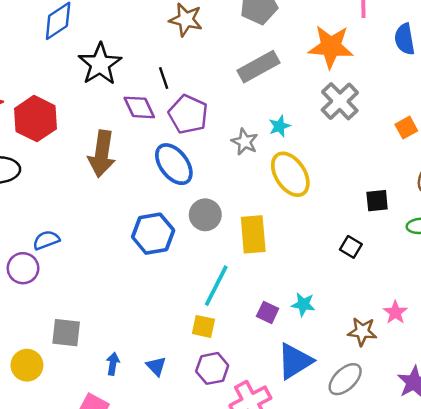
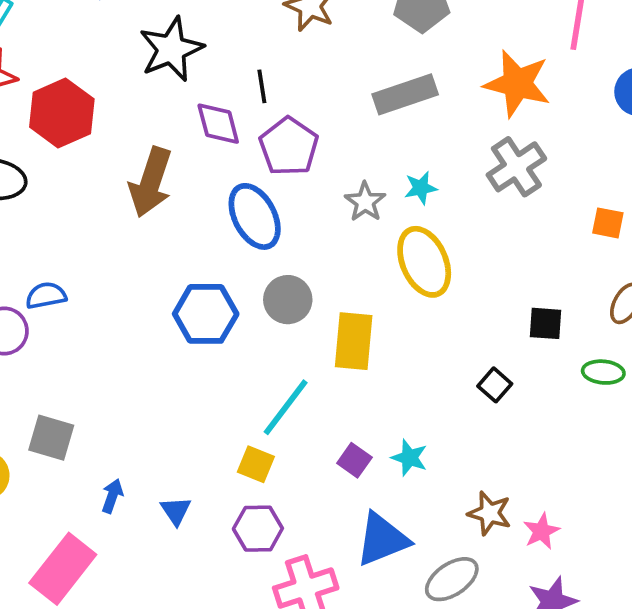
orange square: (406, 128) -> (608, 223), turned 30
pink star: (395, 312) -> (541, 531), moved

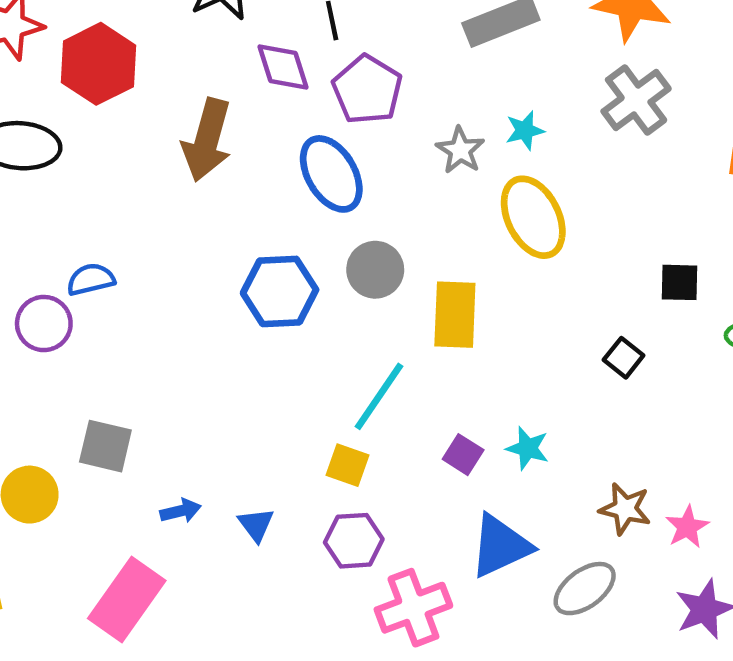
blue arrow: (112, 496) -> (181, 511), turned 60

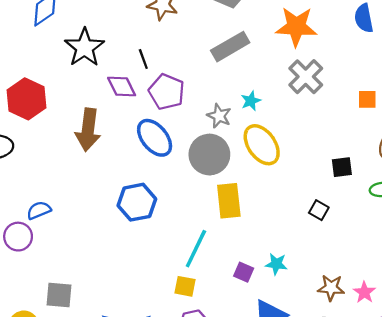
gray circle: (375, 270) -> (209, 155), moved, size x1.4

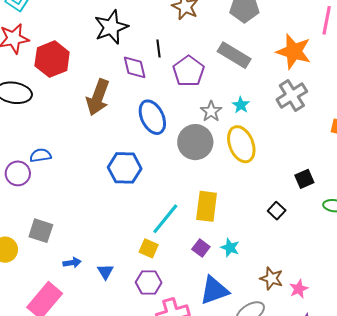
gray rectangle: (230, 47) -> (234, 55), turned 48
purple pentagon: (167, 92) -> (189, 71), moved
cyan star: (251, 101) -> (241, 105), turned -30
black square: (342, 167) -> (304, 179), turned -30
yellow rectangle: (229, 201) -> (207, 206), moved

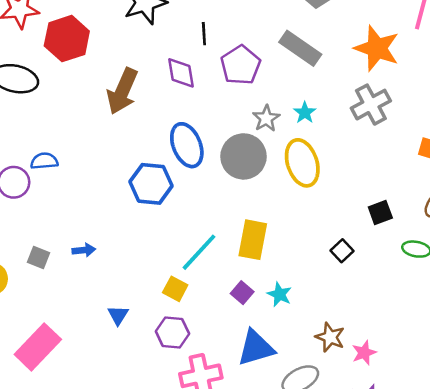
purple diamond: (135, 67) -> (181, 73), moved
blue ellipse: (152, 117) -> (187, 145), moved
gray square: (41, 231) -> (39, 257), size x0.7
blue arrow: (72, 263) -> (84, 250), moved

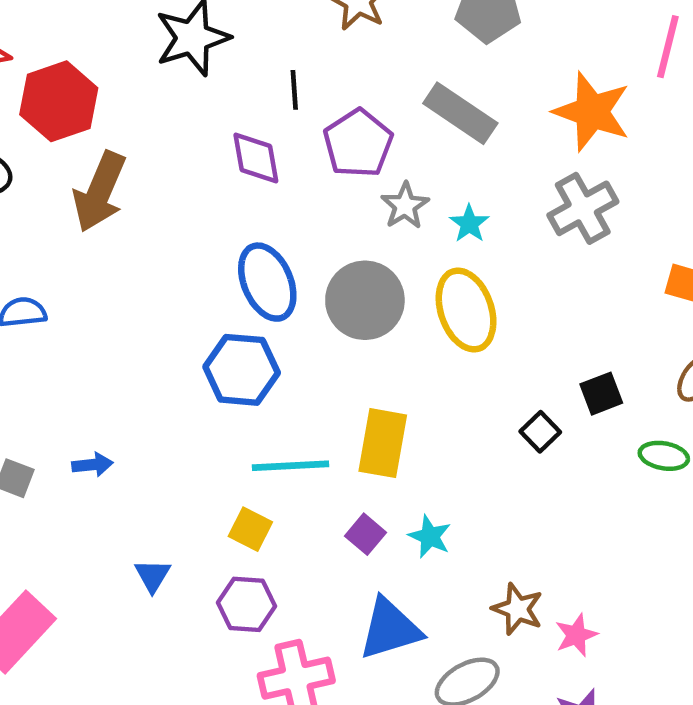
brown arrow: (122, 91) -> (100, 192), moved
gray star: (266, 118) -> (405, 206), moved
blue hexagon: (151, 184) -> (242, 370), moved
black square: (342, 251) -> (540, 432), moved
cyan line: (199, 252) -> (290, 466), turned 45

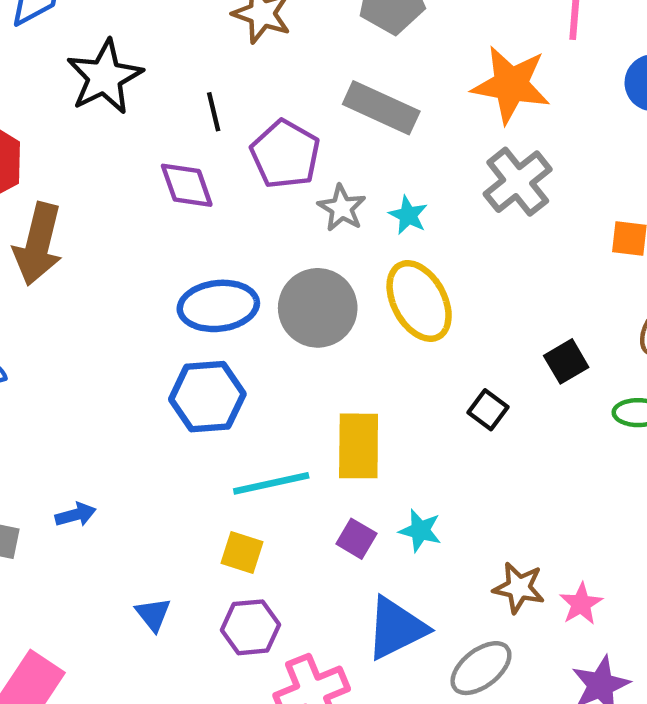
blue ellipse: (267, 282) -> (218, 306), turned -64
black square: (540, 432) -> (488, 410), moved

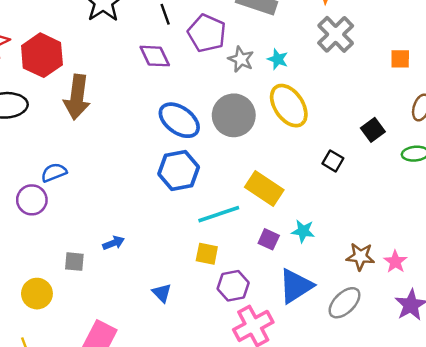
blue ellipse: (218, 306) -> (179, 120), turned 48
yellow rectangle: (359, 446) -> (264, 188), turned -51
purple hexagon: (250, 627) -> (233, 286), moved

